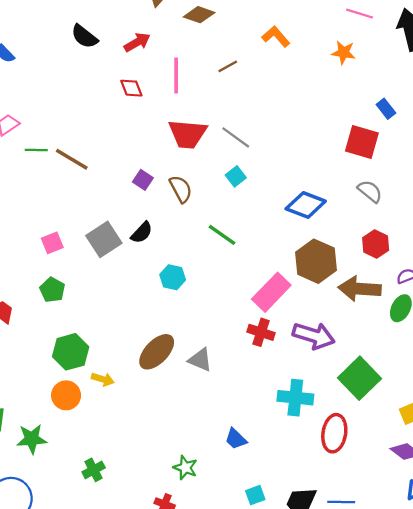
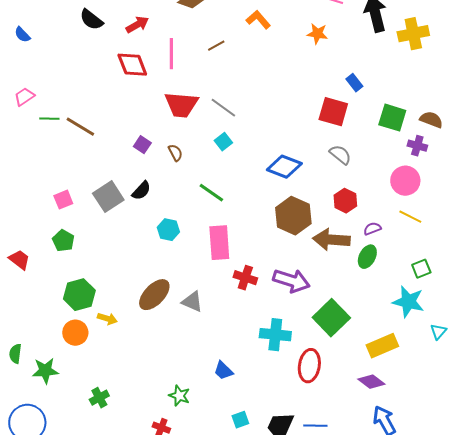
red diamond: (131, 88) -> (132, 65), size x1.5
brown semicircle: (181, 189) -> (175, 153), size x0.7
pink rectangle: (271, 292) -> (219, 243), moved, turned -48

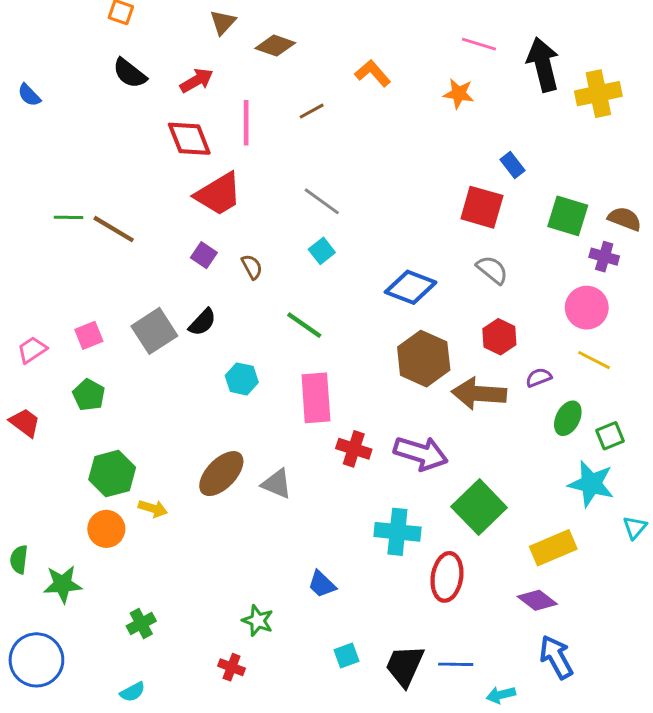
pink trapezoid: (24, 97) -> (32, 350), moved
red trapezoid: (181, 105) -> (218, 194), moved, turned -36
green ellipse: (367, 257) -> (568, 418), moved

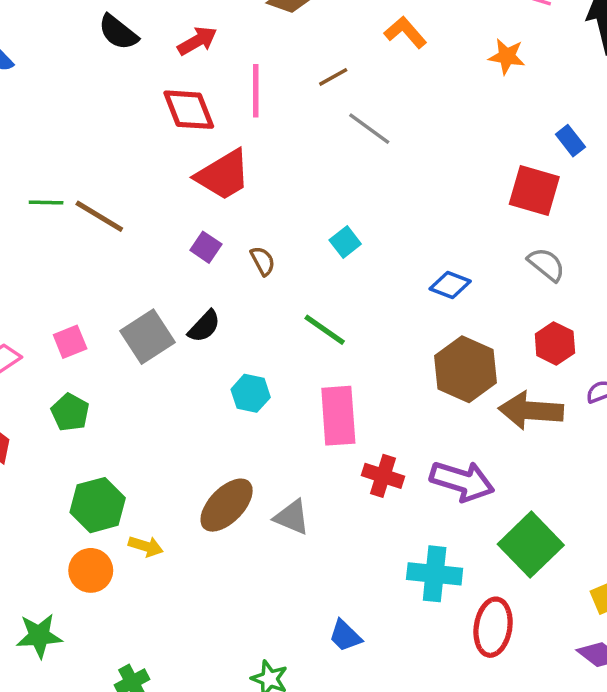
gray line: (322, 201) -> (369, 129), moved
blue diamond: (411, 287) -> (450, 285), size x0.7

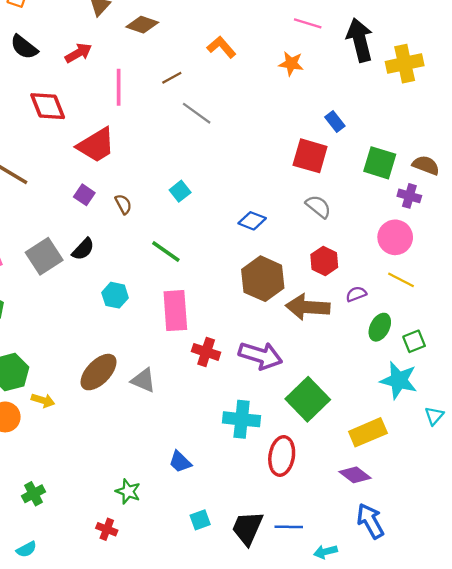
red diamond: (189, 110) -> (48, 106), moved

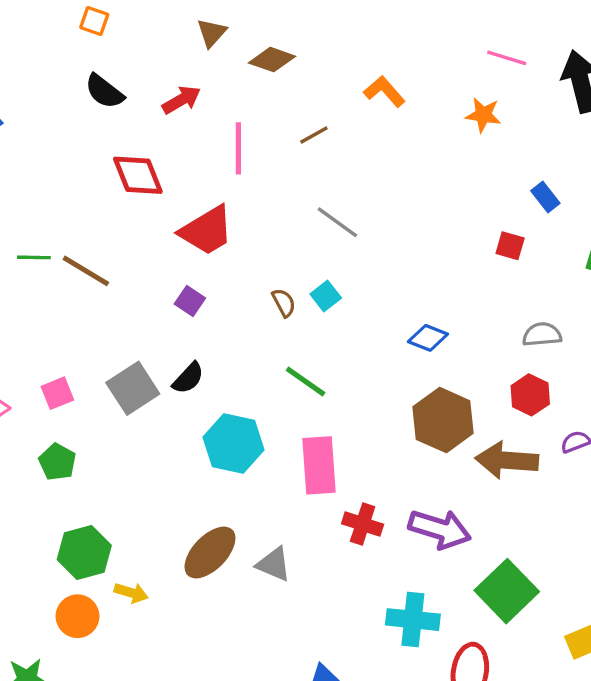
gray line: (197, 113) -> (337, 222), moved
red square: (310, 156) -> (510, 246), size x0.6
brown semicircle: (123, 204) -> (284, 303), moved
gray semicircle: (318, 207) -> (542, 335), moved, turned -44
cyan hexagon: (115, 295) -> (233, 444), size x1.6

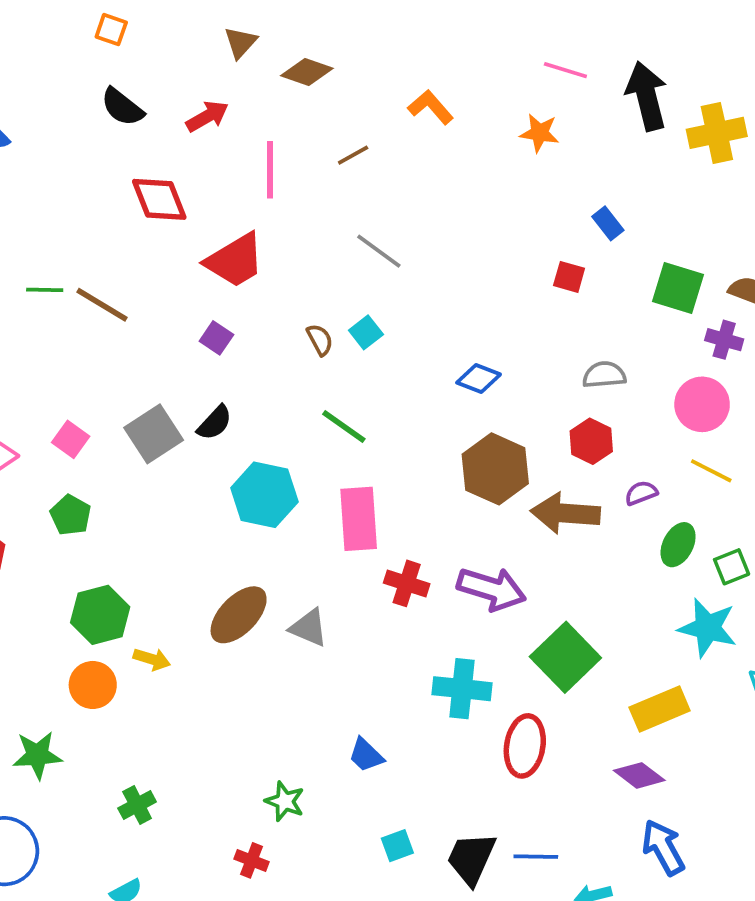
pink square: (57, 393) -> (71, 439), turned -32

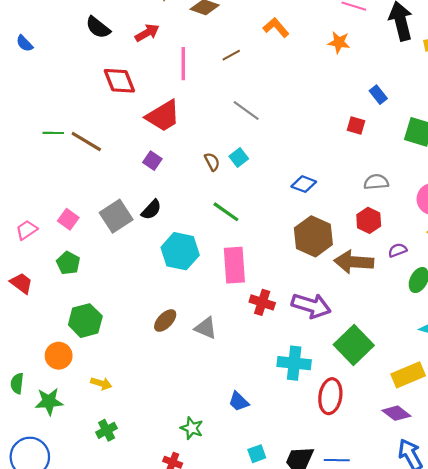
brown ellipse: (239, 615) -> (165, 321), size x0.7
yellow arrow: (152, 659) -> (101, 383), moved
orange circle: (93, 685) -> (59, 356), moved

